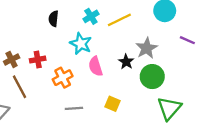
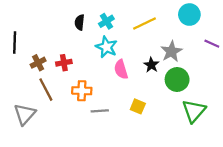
cyan cross: (91, 16) -> (106, 21), moved
orange cross: (63, 78) -> (82, 91), moved, turned 30

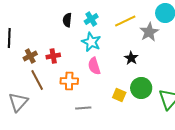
gray star: (171, 51) -> (149, 32), moved
pink semicircle: (121, 69) -> (94, 66), moved
green circle: (177, 80) -> (141, 88), moved
gray line: (100, 111) -> (83, 108), moved

